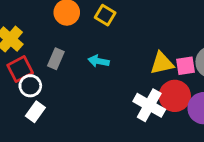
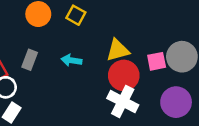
yellow triangle: (162, 63) -> (118, 50), moved
red circle: (175, 96) -> (124, 75), moved

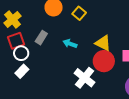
yellow triangle: (118, 50) -> (103, 43), turned 30
white cross: (123, 102) -> (85, 78), moved

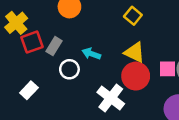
yellow square: (79, 13) -> (133, 16), moved
red square: (16, 41) -> (32, 42), moved
white circle: (21, 53) -> (69, 69), moved

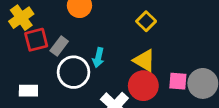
cyan arrow: (91, 54) -> (98, 58), turned -102
white circle: (69, 69) -> (74, 72), size x1.5
white rectangle: (29, 90) -> (28, 91), turned 42

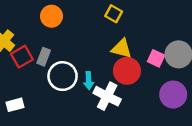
cyan arrow: (98, 58) -> (89, 81), moved
pink square: (178, 81) -> (156, 58), turned 36
white rectangle: (28, 91) -> (15, 105), moved

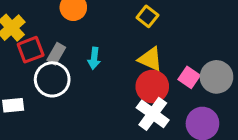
white circle: (63, 76) -> (52, 79), moved
cyan arrow: (89, 81) -> (94, 58), moved
white cross: (107, 96) -> (153, 114), moved

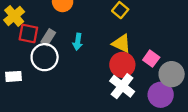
red square: (31, 50) -> (28, 34), turned 30
gray circle: (216, 77) -> (172, 74), moved

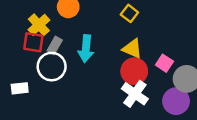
yellow cross: (14, 16) -> (39, 25), moved
cyan arrow: (78, 42) -> (86, 49), size x1.5

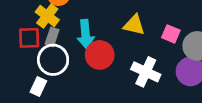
yellow cross: (39, 25) -> (47, 16), moved
red circle: (134, 71) -> (100, 55), moved
white rectangle: (20, 88) -> (38, 87), moved, turned -48

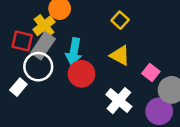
gray rectangle: (52, 37) -> (43, 46), size x1.5

